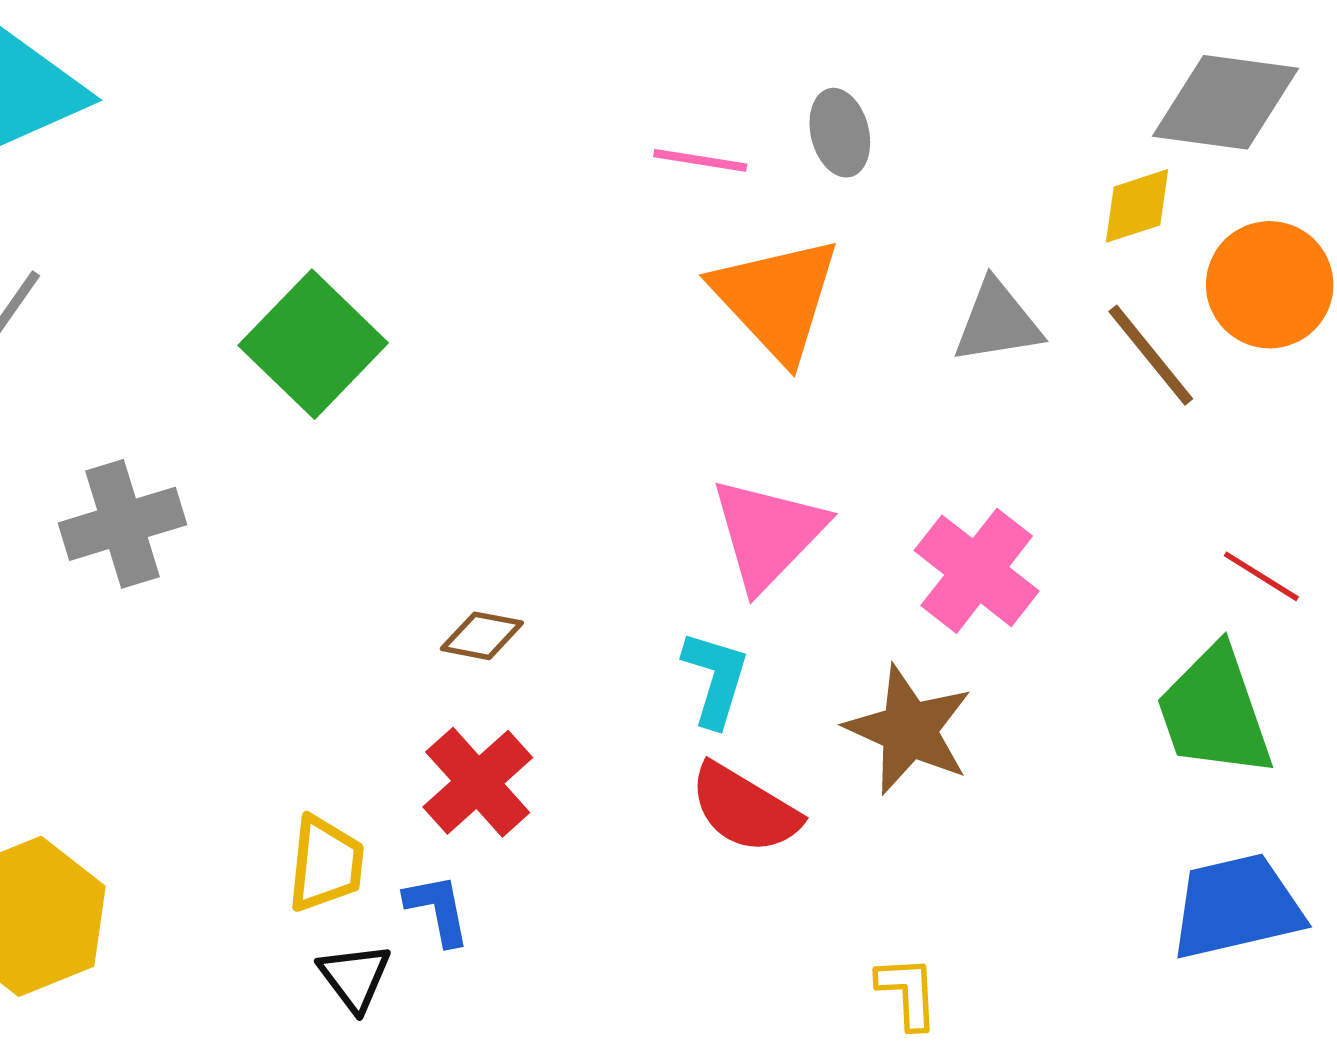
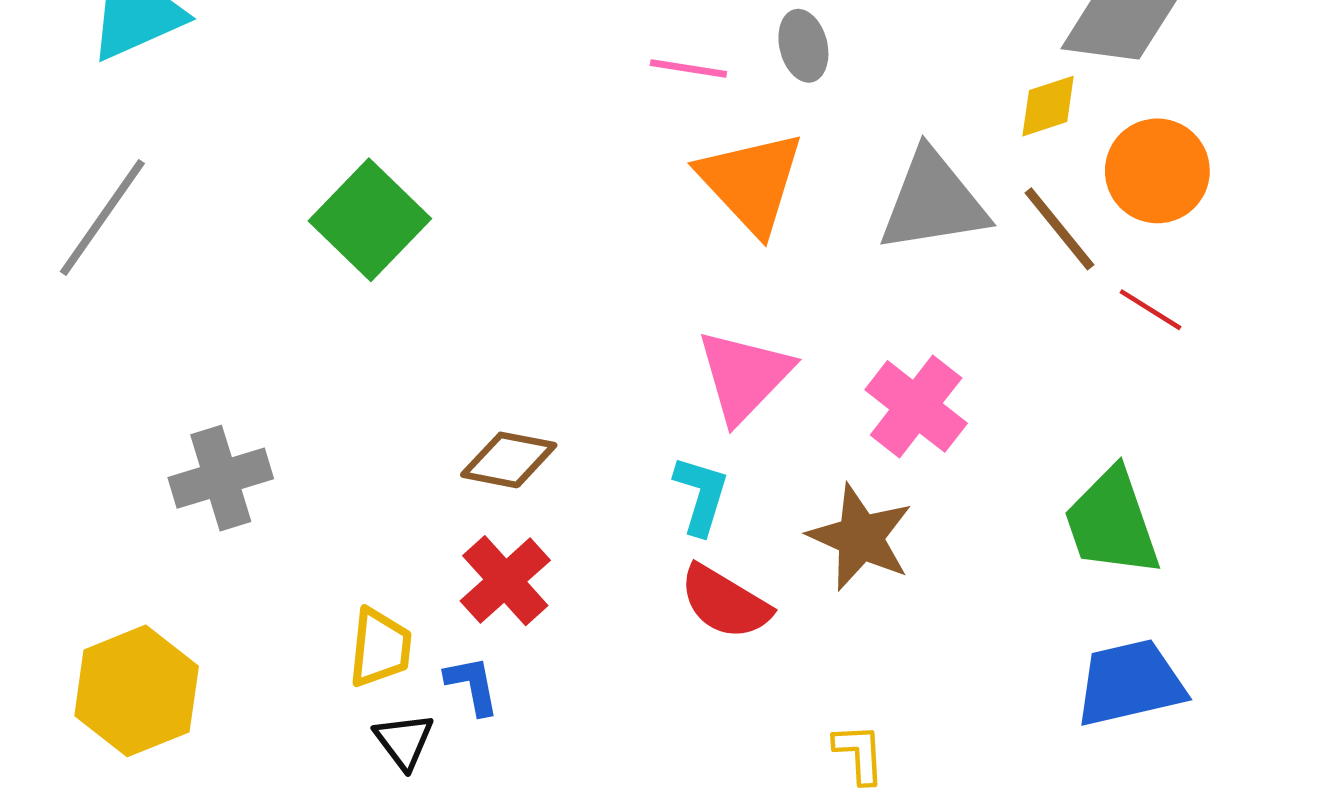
gray triangle: (997, 322) -> (933, 202), size x1.5
gray cross: (123, 524) -> (221, 478), moved
red line: (1261, 576) -> (1151, 310), moved
brown diamond: (482, 636) -> (509, 460), size x1.4

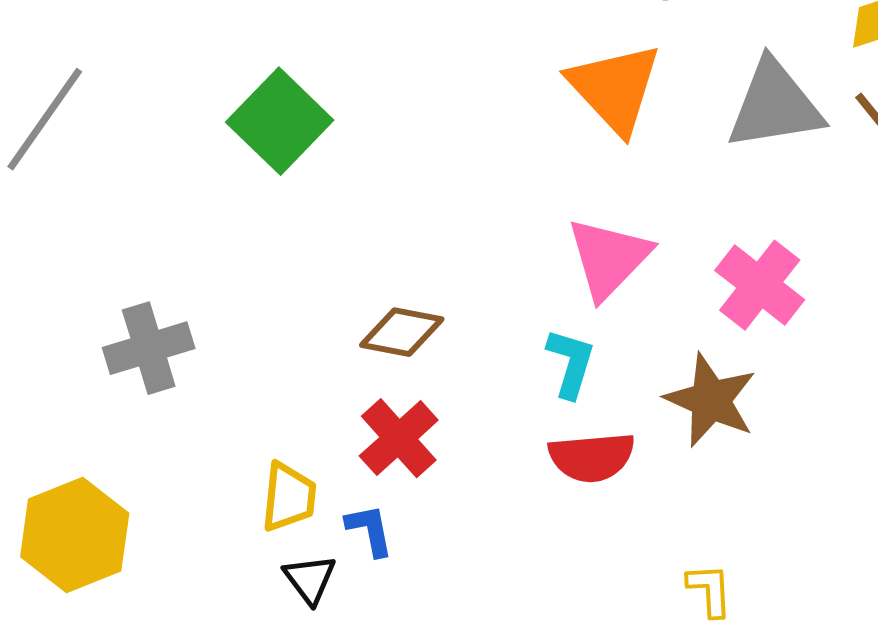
red semicircle: (725, 602) -> (592, 457), turned -36

